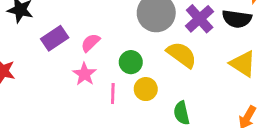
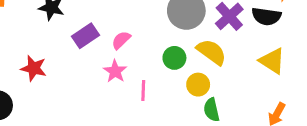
green circle: (131, 62) -> (174, 58), moved
yellow circle: (146, 89) -> (198, 85), moved

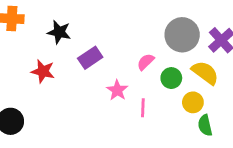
pink semicircle: (121, 40) -> (146, 62), moved
red star: (34, 68) -> (43, 71), moved

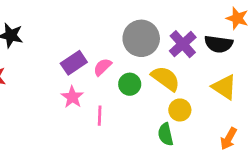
purple rectangle: (90, 58) -> (74, 63), moved
yellow circle: (193, 102) -> (180, 110), moved

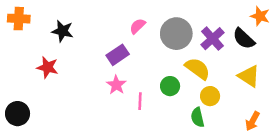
black semicircle: (219, 44) -> (244, 39), turned 35
pink semicircle: (102, 67) -> (138, 26), moved
green circle: (130, 84) -> (170, 86), moved

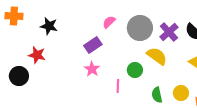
yellow circle: (210, 96) -> (181, 93), moved
pink line: (140, 101) -> (118, 86), moved
black circle: (18, 114) -> (19, 76), moved

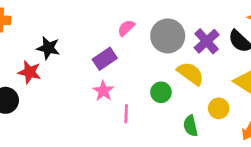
black star: (49, 26) -> (48, 48), moved
pink line: (118, 86) -> (126, 114), moved
yellow circle: (181, 93) -> (219, 108), moved

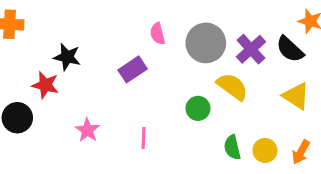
pink semicircle: (126, 28) -> (158, 34), turned -60
pink star: (103, 91) -> (87, 130), moved
yellow circle: (219, 108) -> (265, 150), moved
pink line: (126, 114) -> (143, 138), moved

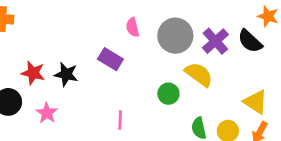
black star: (67, 57) -> (66, 74), moved
purple rectangle: (133, 69) -> (110, 59), turned 65
yellow triangle: (296, 96) -> (255, 102), moved
pink star: (87, 130) -> (47, 113), moved

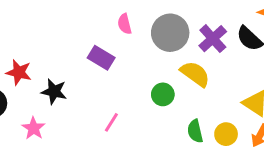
black star: (66, 74) -> (54, 91), moved
pink star: (47, 113) -> (33, 128), moved
pink line: (120, 120) -> (111, 122), turned 30

